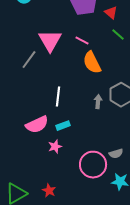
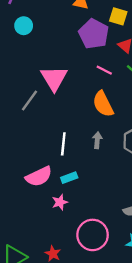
pink line: (82, 41) -> (104, 70), moved
gray arrow: (98, 102) -> (97, 140), moved
pink circle: (93, 165) -> (93, 235), moved

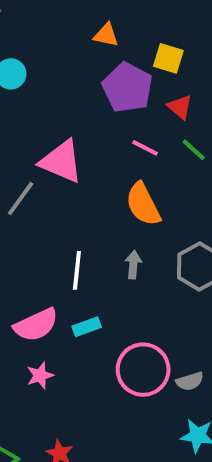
pink triangle: (54, 78) -> (61, 161), turned -36
pink star: (60, 202) -> (40, 375), moved
pink circle: (93, 235) -> (143, 370), moved

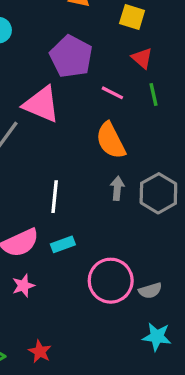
purple pentagon: (127, 88) -> (71, 57), moved
green line: (194, 150) -> (154, 94), turned 35
gray arrow: (133, 265) -> (117, 188), moved

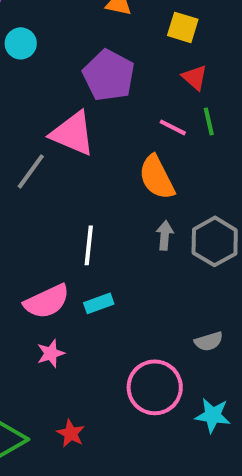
pink line: (112, 93) -> (173, 127), moved
pink circle: (111, 281) -> (155, 387), moved
gray semicircle: (150, 291) -> (209, 341), moved

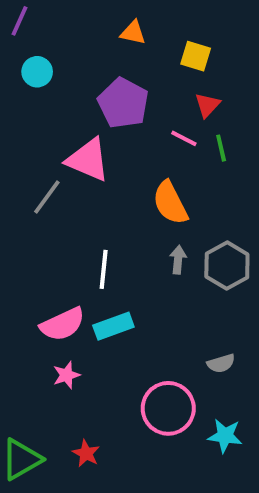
red triangle: (195, 77) -> (207, 105), turned 32
pink line: (173, 127) -> (184, 138), moved
cyan rectangle: (99, 303) -> (113, 326), size x1.4

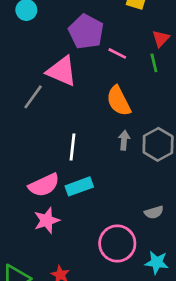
red triangle: (207, 105) -> (161, 38), moved
pink line: (184, 138) -> (117, 53), moved
pink star: (66, 375) -> (47, 220), size x1.4

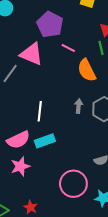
pink line: (117, 53) -> (68, 48), moved
orange semicircle: (119, 101) -> (87, 70), moved

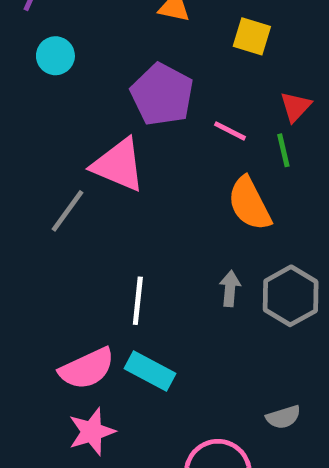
pink line: (68, 48) -> (230, 131), moved
cyan rectangle: (45, 141) -> (150, 371), turned 48

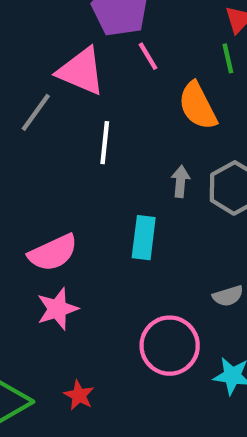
pink line: (230, 131) -> (148, 56), moved, turned 32
white line: (138, 301) -> (105, 143), moved
cyan rectangle: (150, 371) -> (144, 238), moved, turned 69

